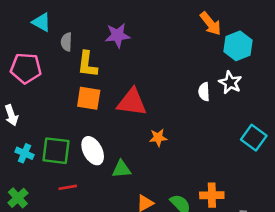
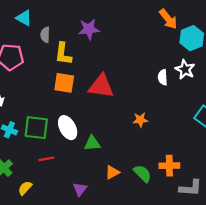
orange star: (158, 138) -> (140, 120), moved

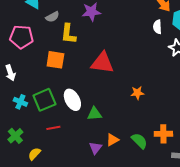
gray semicircle: (45, 35) -> (52, 17), turned -120
white semicircle: (163, 77) -> (157, 27), moved
orange square: (64, 83) -> (55, 60), moved
green square: (36, 128) -> (44, 100), turned -30
purple triangle: (80, 189) -> (95, 148), moved

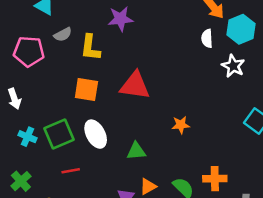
gray semicircle: (52, 17) -> (63, 34), moved
orange square: (55, 60) -> (86, 90), moved
green triangle: (94, 114) -> (136, 151), moved

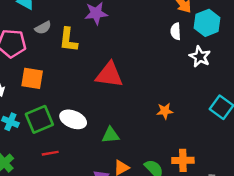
orange square: (86, 90) -> (32, 78), moved
orange star: (181, 125) -> (165, 111), moved
white ellipse: (96, 134) -> (73, 119), turned -40

